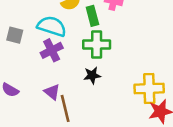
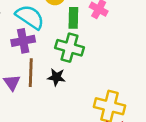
brown line: (65, 108) -> (31, 73), moved

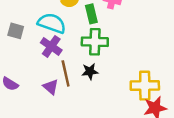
purple cross: (23, 41) -> (51, 46), turned -30

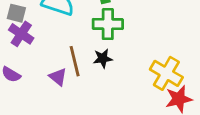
purple cross: (51, 46) -> (21, 34), moved
yellow cross: (145, 86) -> (166, 73), turned 32

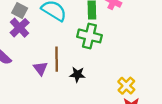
black star: (103, 58) -> (77, 74), moved
yellow cross: (166, 73) -> (126, 86), size x0.7

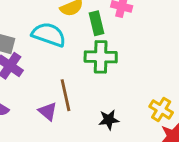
black star: (77, 74) -> (109, 120), moved

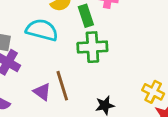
purple triangle: (48, 111) -> (42, 92), moved

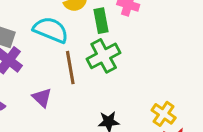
green cross: (92, 47) -> (104, 56), turned -32
brown line: (62, 86) -> (70, 68), moved

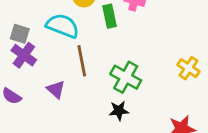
green cross: (104, 56) -> (126, 77), moved, turned -32
yellow cross: (164, 114) -> (189, 68), moved

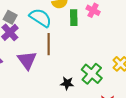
green cross: (126, 77) -> (92, 74), moved
purple triangle: (56, 89) -> (27, 60), size x1.5

